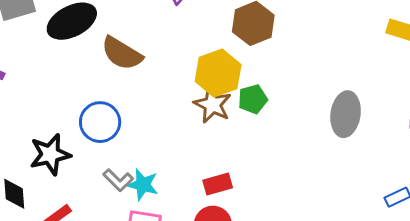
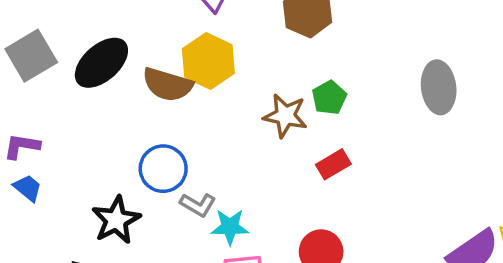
yellow hexagon: (218, 73) -> (208, 61), moved
gray L-shape: (118, 180) -> (198, 205), moved
red rectangle: (218, 184) -> (333, 164), moved

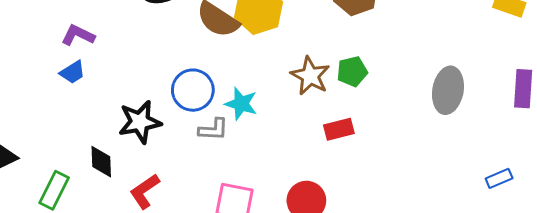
blue trapezoid: (28, 188) -> (73, 72), turned 92
gray L-shape: (198, 205) -> (213, 129), turned -44
cyan star: (230, 227) -> (241, 104), moved

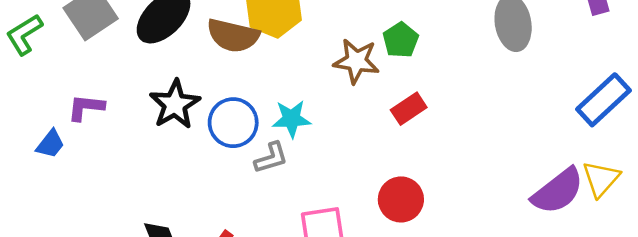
blue trapezoid: (73, 72) -> (50, 144), moved
black star: (140, 122) -> (175, 104), moved
blue rectangle: (499, 178) -> (603, 100), size x1.8

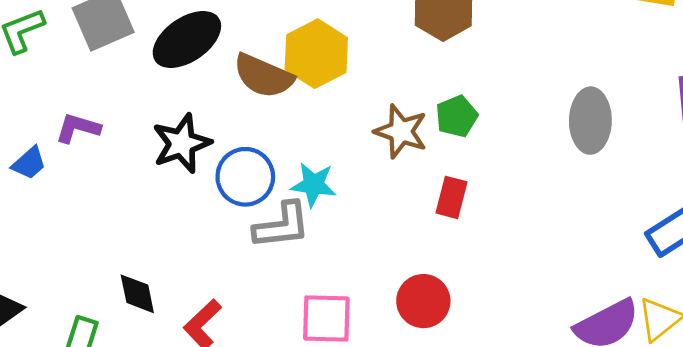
red rectangle: (409, 109) -> (451, 197), turned -52
gray L-shape: (271, 158) -> (282, 226), size x1.4

